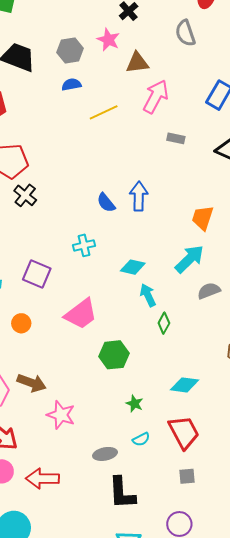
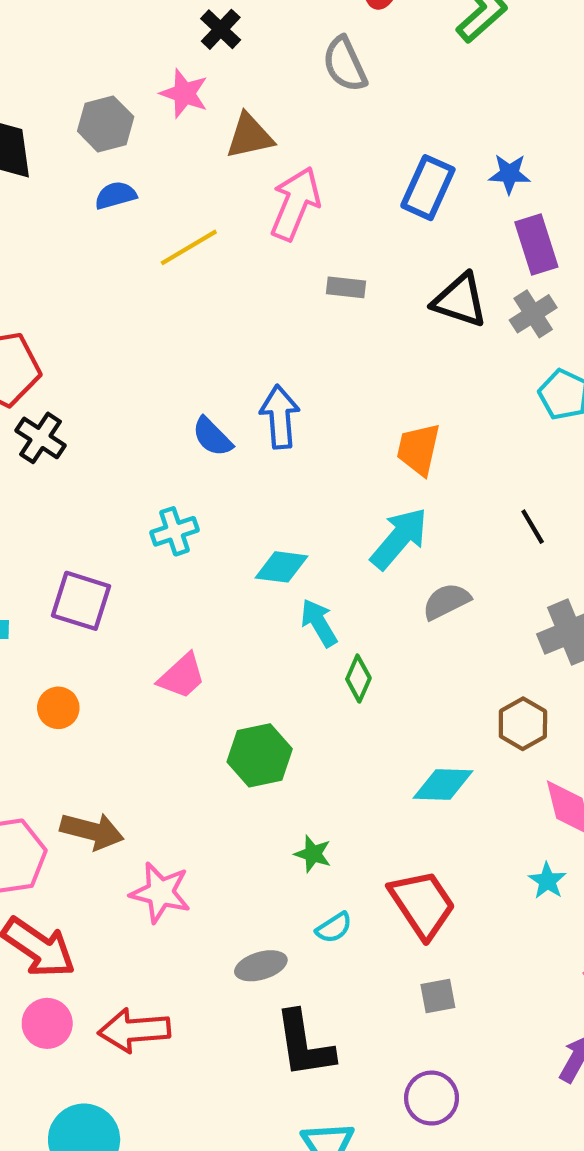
pink trapezoid: (81, 314) -> (182, 676), size x0.7
cyan diamond: (184, 385) -> (443, 785), moved

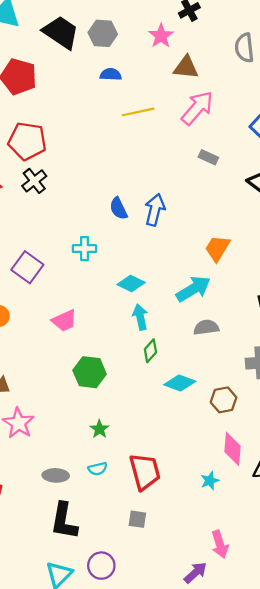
gray hexagon: (106, 124) -> (103, 33), moved
cyan diamond: (443, 785) -> (180, 383), moved
purple circle: (432, 1098) -> (101, 566), moved

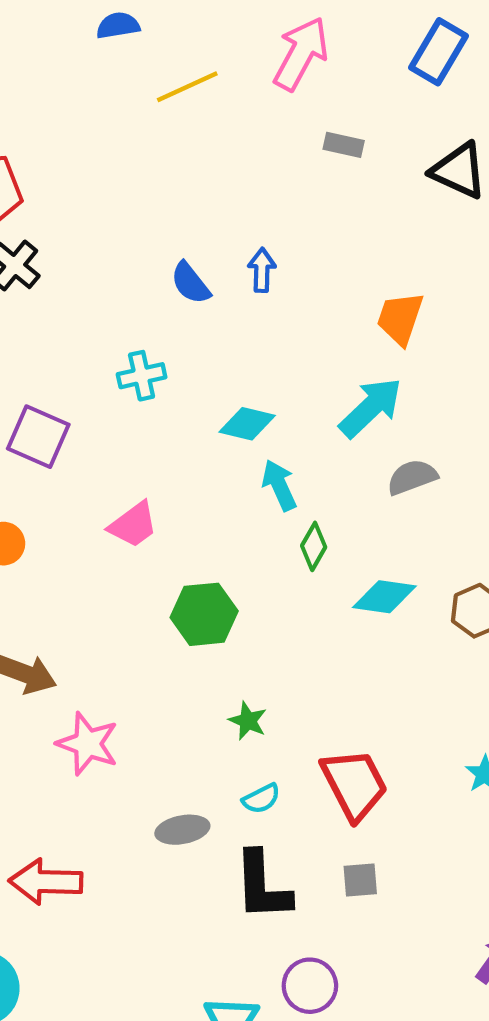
blue arrow: (155, 210) -> (262, 270), size x0.7
black L-shape: (64, 521) -> (262, 886), moved

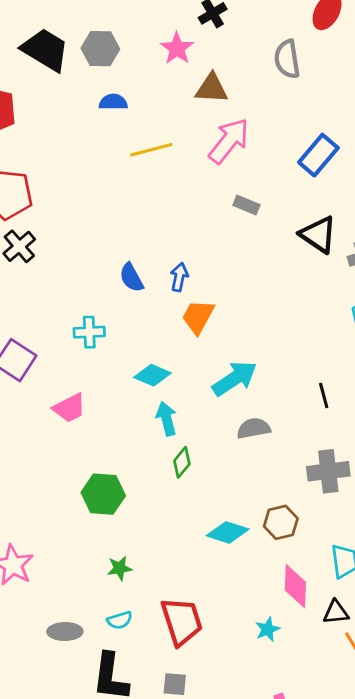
orange trapezoid: (400, 318) -> (198, 317), moved
pink trapezoid: (133, 525) -> (69, 408), moved
cyan diamond: (384, 597) -> (228, 532), moved
green star: (248, 721) -> (120, 568), turned 30

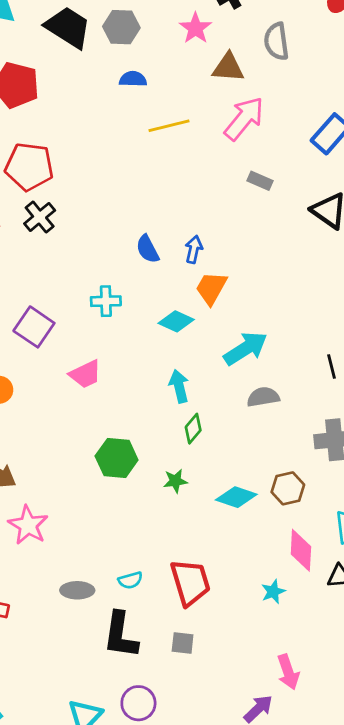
gray semicircle: (287, 59) -> (276, 41), moved
cyan diamond: (152, 375) -> (176, 321), moved
green star: (120, 568) -> (175, 481), moved

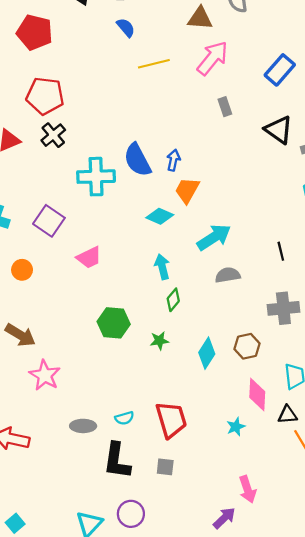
blue semicircle: (133, 79) -> (126, 28), turned 48
gray rectangle: (260, 181) -> (225, 107), turned 48
blue semicircle: (148, 249) -> (137, 160), size x1.5
cyan cross: (106, 301) -> (96, 177), moved, size x1.6
cyan diamond: (236, 497) -> (207, 353), turned -76

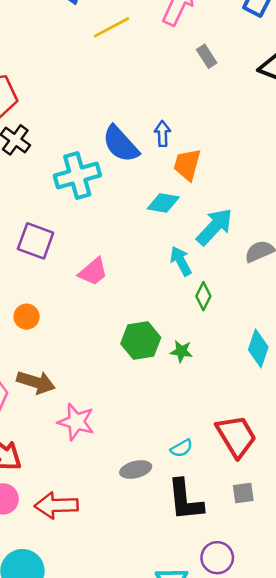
cyan arrow: (214, 237) -> (215, 227), moved
orange circle: (22, 270) -> (27, 317), moved
green star: (159, 341) -> (181, 351), moved, turned 30

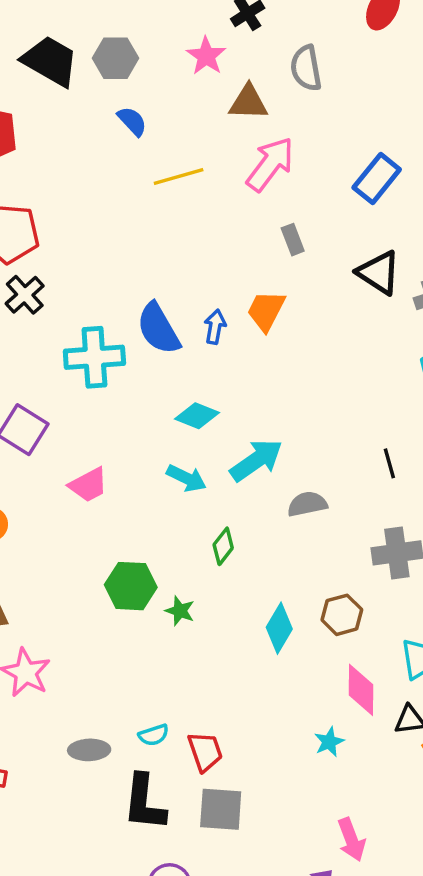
orange trapezoid: (187, 165) -> (266, 311), moved
cyan arrow: (181, 261) -> (186, 478), moved, turned 132
red trapezoid: (236, 436) -> (205, 752), moved, size x0.7
gray square: (243, 493) -> (221, 809), size x1.6

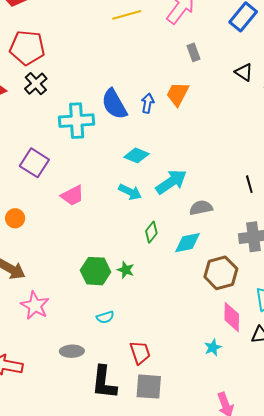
black triangle: (379, 273) -> (244, 72), size x0.7
green hexagon: (131, 586) -> (95, 271), moved
brown hexagon: (342, 615) -> (221, 273), size x1.4
cyan diamond: (279, 628) -> (188, 243), moved, turned 48
cyan semicircle: (154, 735) -> (105, 317), moved

